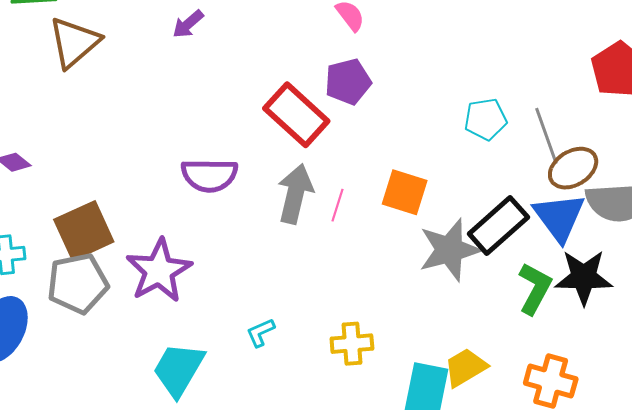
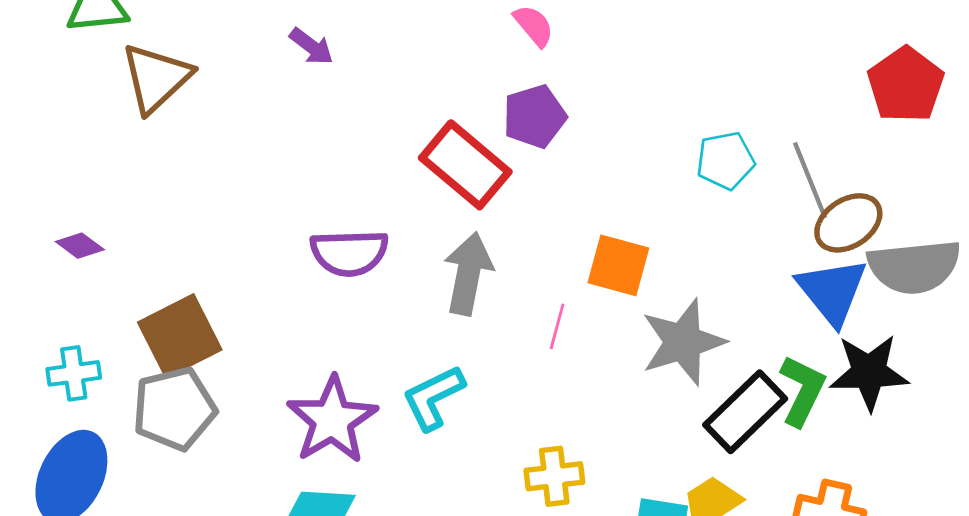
purple arrow: (188, 24) -> (311, 46), turned -100
pink line: (338, 205) -> (557, 326), moved
black rectangle: (498, 226) -> (745, 412), moved
purple star: (159, 271) -> (332, 420), moved
cyan L-shape: (261, 333) -> (433, 398), moved, size x1.6

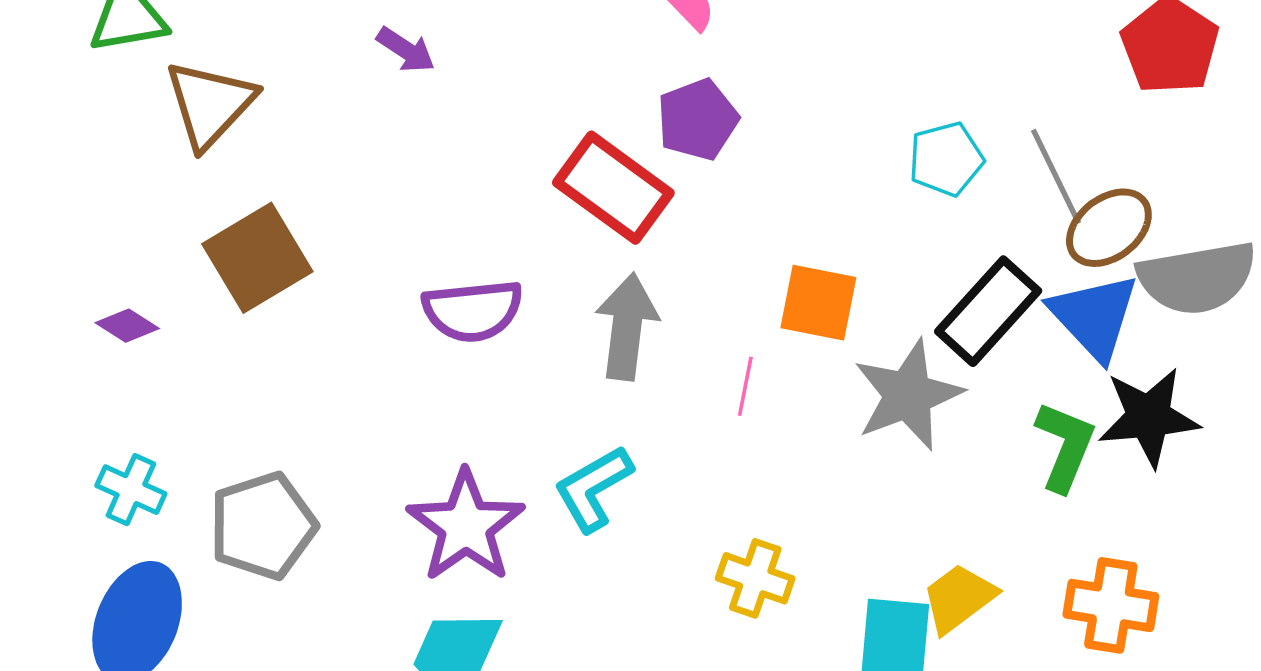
brown square: (180, 336) -> (257, 258), moved
cyan cross: (74, 373) -> (131, 490), turned 36
black rectangle: (745, 412) -> (988, 311), moved
yellow cross: (554, 476) -> (755, 578), turned 30

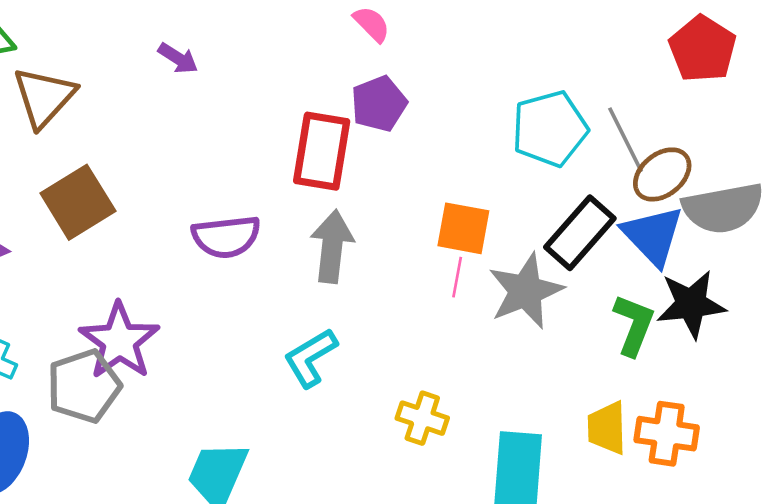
cyan pentagon: (946, 159) -> (550, 129), size x1.5
red rectangle: (613, 188) -> (322, 151), turned 64
pink line: (745, 386) -> (457, 277), moved
purple star: (466, 526) -> (119, 341), moved
yellow trapezoid: (959, 598) -> (607, 428), moved, turned -54

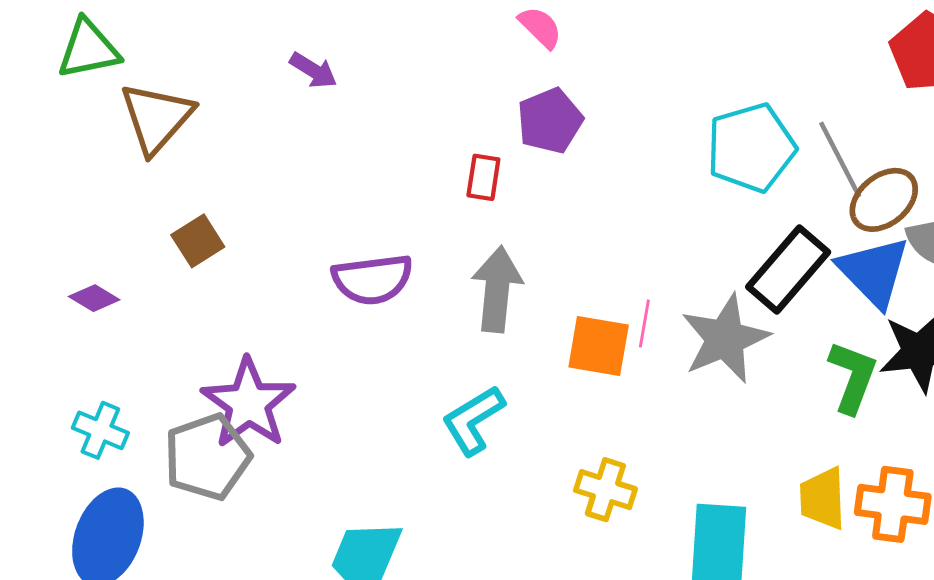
red rectangle: (322, 151) -> (483, 177), size x0.5
brown square: (78, 202) -> (198, 241), size x0.6
orange square: (463, 228) -> (599, 346), moved

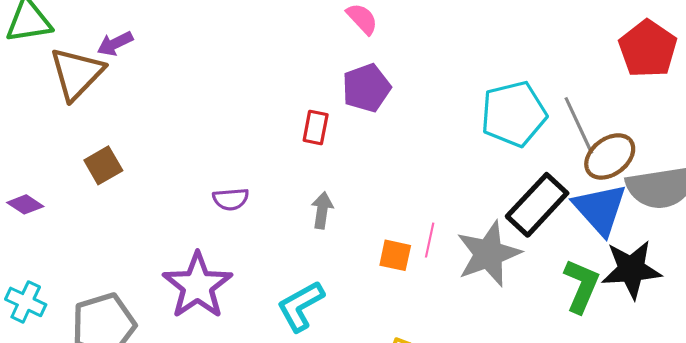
purple arrow: (313, 70) -> (115, 44), moved, turned 120
purple semicircle: (372, 279) -> (231, 199), size x0.6
gray arrow: (497, 289) -> (322, 210), size x0.6
orange square: (599, 346) -> (395, 255), size x0.7
purple star: (248, 403) -> (197, 286), moved

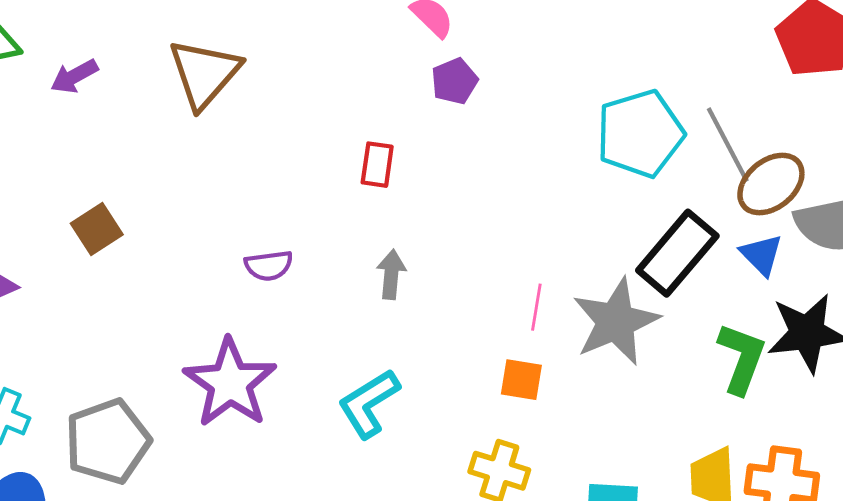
purple arrow: (115, 44) -> (74, 76), moved
brown triangle: (77, 74) -> (204, 73), moved
purple pentagon: (366, 88) -> (454, 81), moved, size x0.7
blue triangle: (600, 209) -> (761, 255), size x0.6
orange square: (395, 255) -> (521, 380), moved

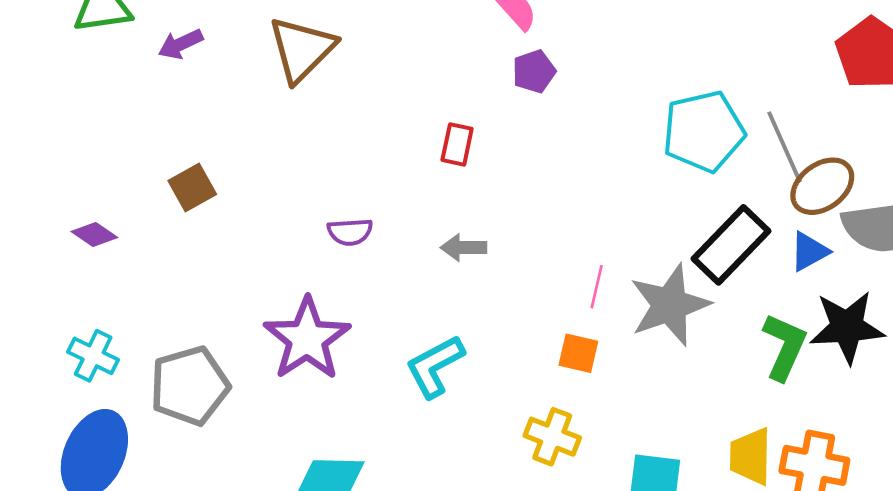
blue triangle: (761, 255) -> (809, 251), turned 42
gray arrow: (391, 274) -> (464, 248), turned -99

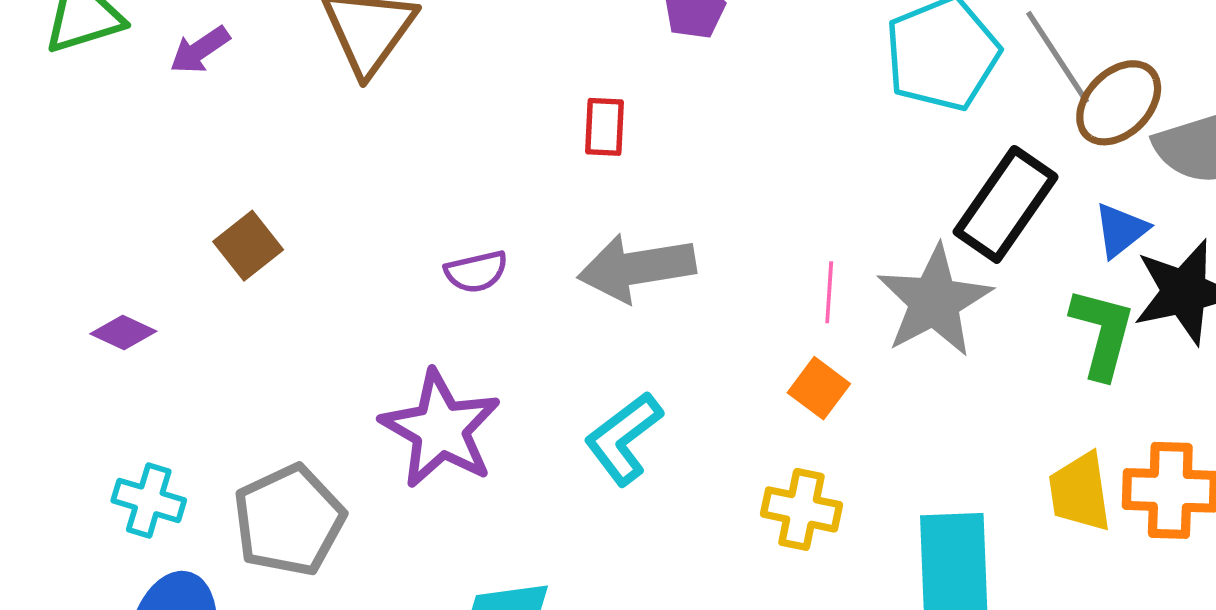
gray arrow: (464, 248) -> (637, 268), size x1.8
blue triangle: (809, 251) -> (1121, 230), moved
orange square: (578, 353) -> (819, 388), turned 33

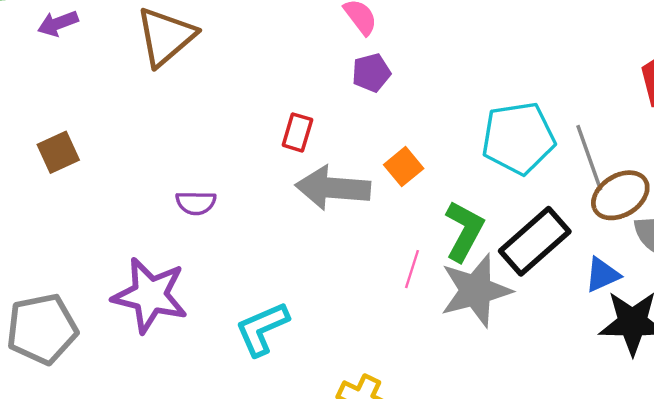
gray arrow: (637, 268) -> (333, 188), moved
green L-shape: (1102, 333) -> (464, 231), moved
orange square: (819, 388) -> (404, 167), moved
purple star: (441, 429) -> (150, 295), turned -30

